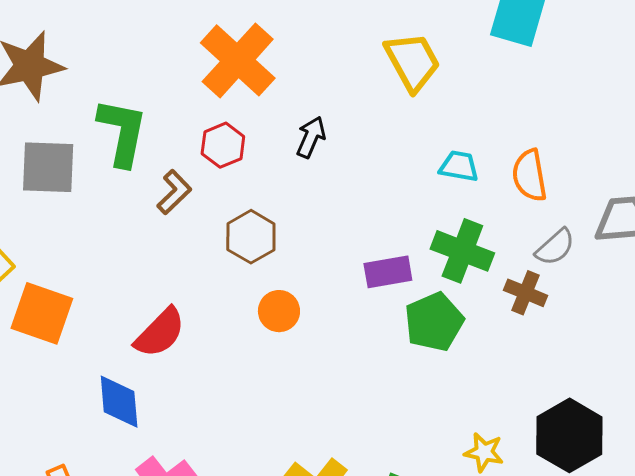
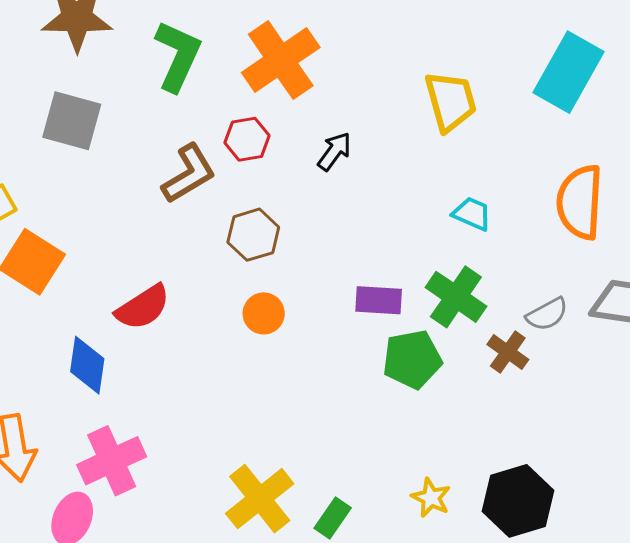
green L-shape: (122, 132) -> (178, 56), moved
orange semicircle: (530, 175) -> (580, 202), moved, size x1.4
brown L-shape: (174, 192) -> (189, 174), size x1.4

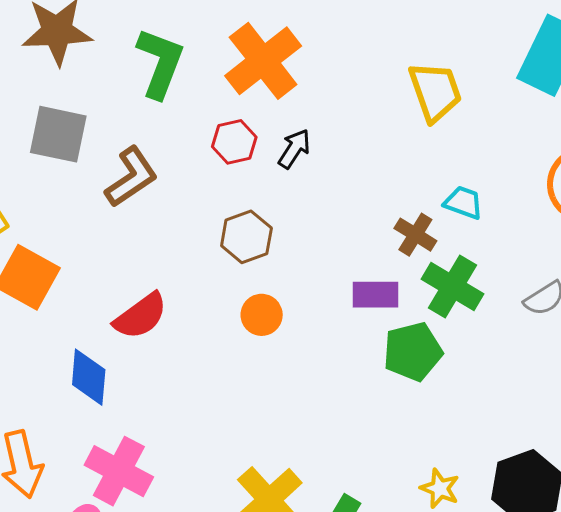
black arrow: (334, 151) -> (294, 149), moved
brown L-shape: (189, 174) -> (131, 177), moved
brown cross: (508, 352) -> (415, 235), moved
pink cross: (112, 461) -> (119, 471), turned -34

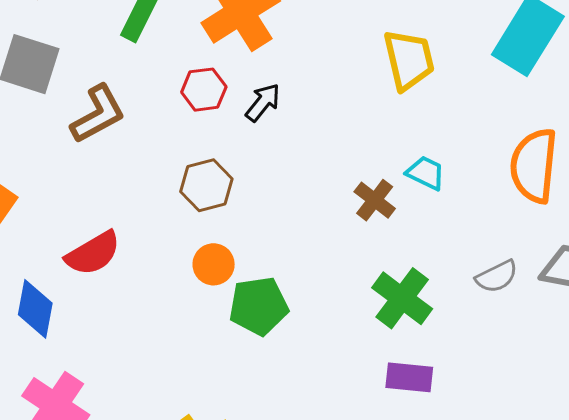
green cross: (453, 286) -> (402, 298), moved
purple rectangle: (376, 295) -> (409, 377), moved
green pentagon: (413, 352) -> (259, 306), moved

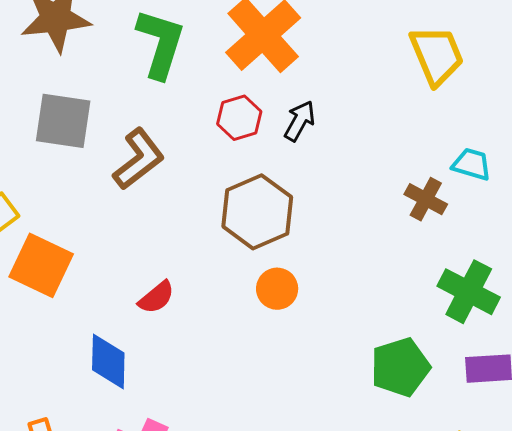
brown hexagon: (206, 185) -> (257, 212), size x1.4
red semicircle: (93, 253) -> (156, 297), size x0.7
green pentagon: (259, 306) -> (400, 367), moved

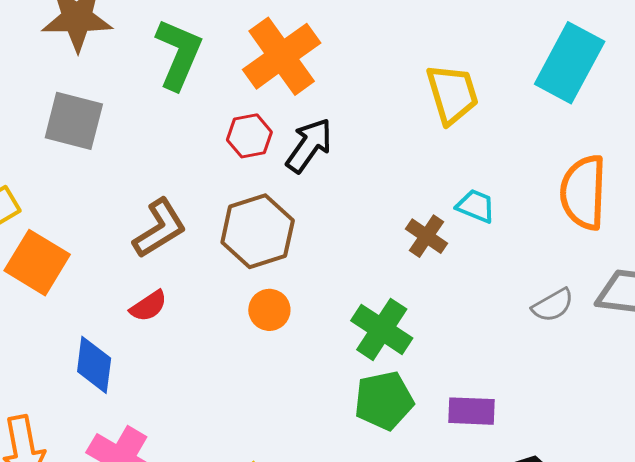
black arrow: (300, 121) -> (309, 145), size x1.4
brown L-shape: (139, 159) -> (160, 228), moved
green cross: (469, 292) -> (382, 329), moved

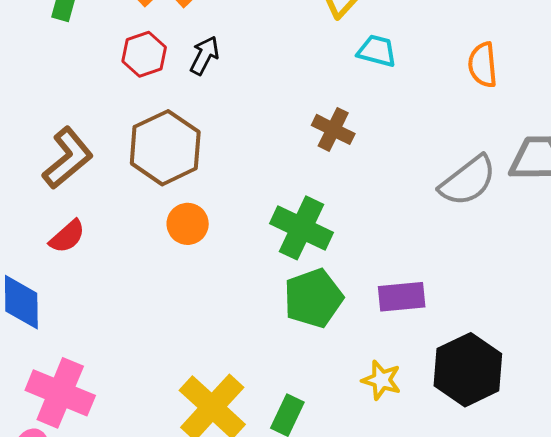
black arrow: (309, 145) -> (205, 55), size x0.7
orange semicircle: (583, 192) -> (483, 65), size x0.6
cyan trapezoid: (476, 206) -> (377, 51), moved
gray semicircle: (553, 305) -> (468, 181), size x1.4

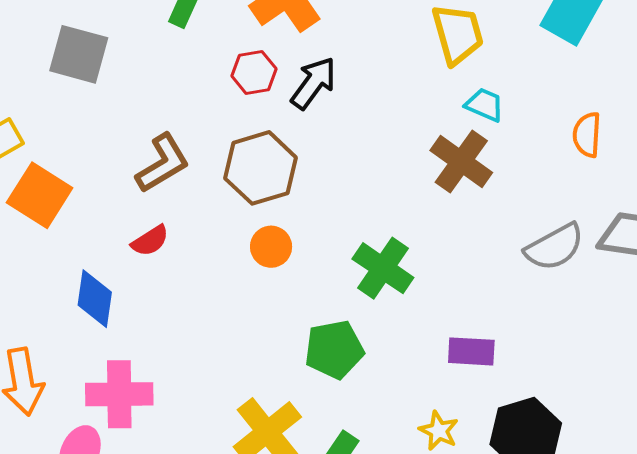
black arrow: (205, 55) -> (314, 83), size x1.4
brown cross: (333, 129) -> (461, 162), moved, size x1.5
green pentagon: (313, 298) -> (334, 350), moved
pink cross: (60, 393) -> (119, 394), turned -32

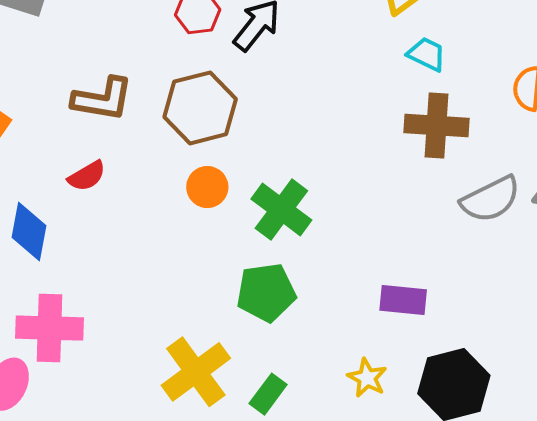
brown cross: (461, 162) -> (437, 125), moved, turned -34
brown L-shape: (163, 163) -> (103, 99), turned 38
green cross: (383, 268) -> (281, 209), moved

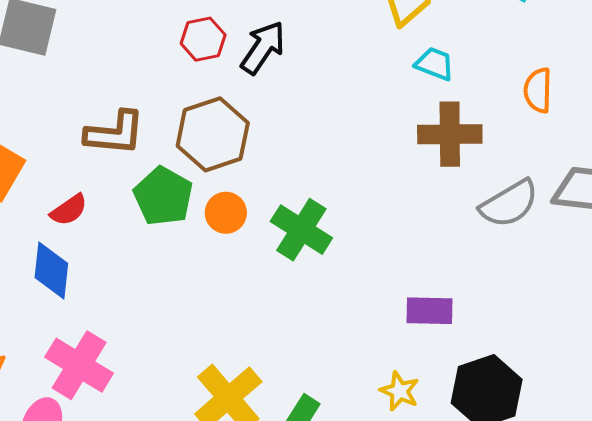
red semicircle: (87, 176) -> (69, 210), moved
green pentagon: (266, 292) -> (163, 196), moved, turned -30
pink cross: (50, 328) -> (79, 365), turned 34

